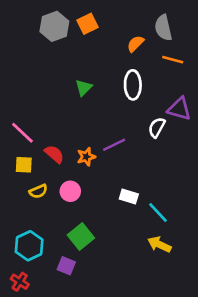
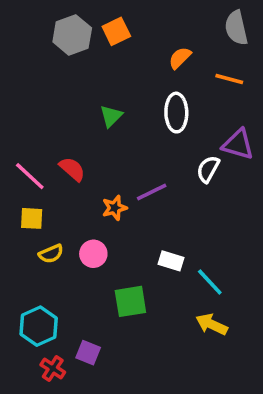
gray semicircle: (163, 28) -> (236, 28), moved
red semicircle: (54, 154) -> (72, 169), moved
green square: (81, 236) -> (130, 301), moved, turned 30
red cross: (20, 282) -> (53, 368), moved

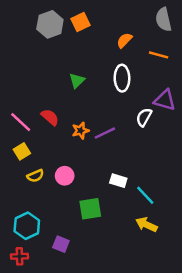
orange star: (115, 208) -> (80, 131), moved
yellow square: (32, 218) -> (22, 151), turned -35
red cross: (53, 368) -> (19, 256), moved, turned -35

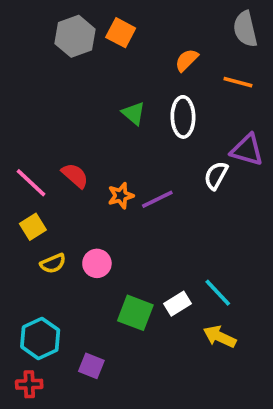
orange square: (80, 22) -> (121, 33), turned -36
green triangle: (77, 81) -> (134, 113), moved, turned -35
white rectangle: (118, 181) -> (177, 304), moved, turned -49
green square: (90, 209) -> (135, 313), turned 30

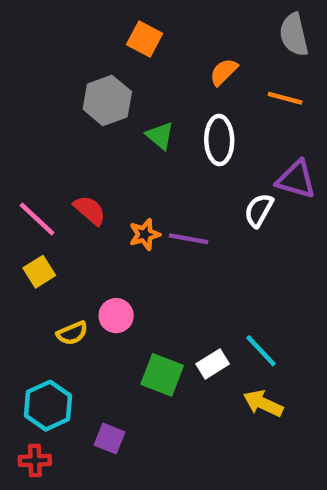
gray hexagon: (75, 36) -> (107, 100), moved
purple line: (157, 199) -> (189, 239), turned 36
yellow semicircle: (53, 263) -> (72, 333), moved

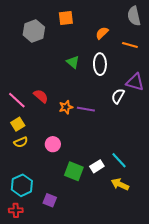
orange square: (145, 39) -> (66, 18), turned -35
gray hexagon: (107, 100) -> (34, 31), moved
yellow semicircle: (72, 333) -> (21, 142), moved

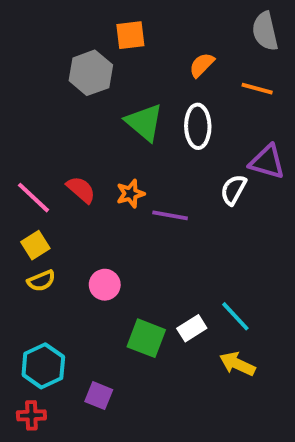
gray hexagon: (34, 31) -> (91, 73), moved
green triangle: (73, 62) -> (144, 122), size x1.5
orange star: (66, 107) -> (130, 194), moved

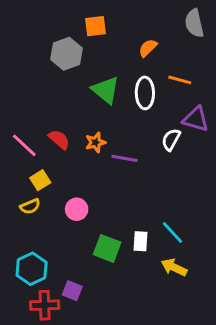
orange line: (257, 89) -> (180, 80), moved
yellow square: (35, 245) -> (40, 180), moved
white rectangle: (192, 328) -> (141, 241), turned -54
red cross: (31, 415) -> (45, 305), moved, size x1.4

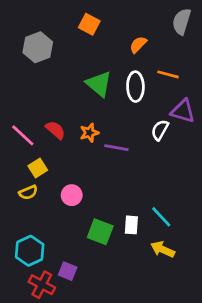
gray semicircle: (194, 23) -> (182, 21), turned 30
orange square: (95, 26) -> (89, 24), turned 35
gray hexagon: (66, 54) -> (38, 47), moved
red cross: (45, 305) -> (42, 285), turned 30

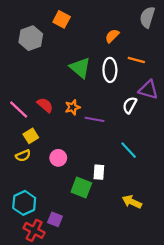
orange square: (89, 24) -> (62, 19), moved
cyan line: (161, 217) -> (129, 150), moved
white rectangle: (131, 225) -> (99, 172), moved

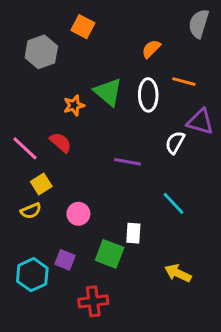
orange star: (73, 107) -> (74, 105), moved
purple square: (55, 219) -> (65, 260), moved
red cross: (34, 230) -> (93, 301), moved, turned -35

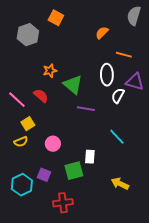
green triangle: (108, 92) -> (73, 85), moved
white ellipse: (148, 95) -> (107, 75), moved
green square: (110, 254) -> (74, 171), turned -36

